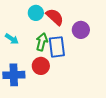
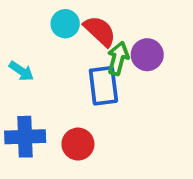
green arrow: (42, 42) -> (118, 58), moved
red circle: (41, 66) -> (78, 144), moved

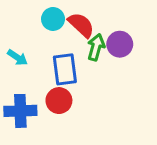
blue rectangle: (103, 86) -> (65, 69), moved
red circle: (78, 144) -> (59, 101), moved

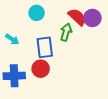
red semicircle: (81, 25) -> (77, 17), moved
purple circle: (120, 44) -> (92, 18), moved

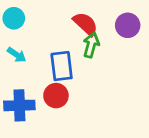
cyan circle: (37, 13) -> (14, 18), moved
red semicircle: (77, 17) -> (85, 24), moved

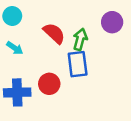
red semicircle: (85, 24) -> (54, 33), moved
blue rectangle: (62, 66) -> (78, 64), moved

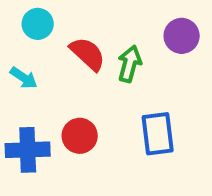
cyan circle: (12, 16) -> (38, 24), moved
blue rectangle: (78, 64) -> (158, 134), moved

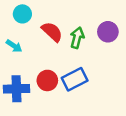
purple circle: (182, 36) -> (108, 32), moved
blue rectangle: (158, 134) -> (75, 79), moved, turned 70

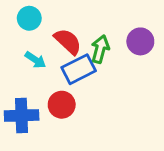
cyan arrow: (14, 46) -> (35, 60), moved
blue rectangle: (75, 79) -> (79, 69), moved

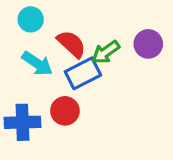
green arrow: (100, 49) -> (106, 52), turned -140
cyan arrow: (35, 60) -> (37, 64), size x1.4

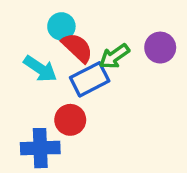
cyan circle: (31, 19) -> (61, 26), moved
blue cross: (22, 122) -> (40, 148), moved

